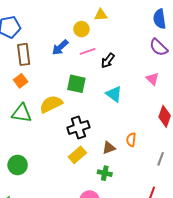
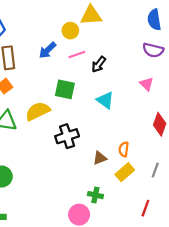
yellow triangle: (101, 15) -> (91, 15), size x1.5
purple semicircle: (159, 47) -> (153, 50), turned -30
yellow rectangle: (77, 155) -> (125, 172), moved
green cross: (105, 173) -> (95, 195), moved

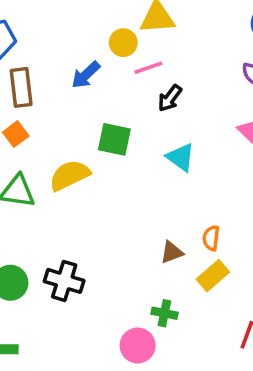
pink line: (77, 55) -> (148, 68), moved
black cross: (67, 136) -> (64, 281), moved, turned 35

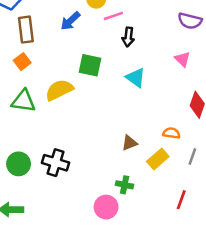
black arrow: (170, 98) -> (128, 37), turned -30
orange semicircle: (211, 238) -> (171, 133), moved, turned 91

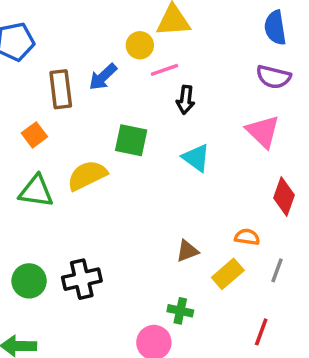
brown rectangle: (26, 30) -> (61, 89), moved
pink triangle: (182, 59) -> (263, 131), size x1.5
black cross: (56, 163) -> (82, 279), turned -30

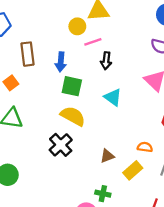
blue arrow: (103, 77) -> (61, 62), moved, turned -42
yellow semicircle: (87, 175) -> (73, 116), moved, turned 55
black cross: (82, 279) -> (61, 145), moved, turned -30

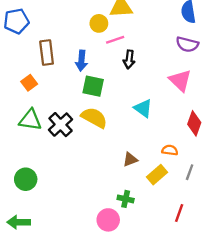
cyan triangle: (113, 97) -> (143, 108), moved
black cross: (61, 145) -> (61, 125), moved

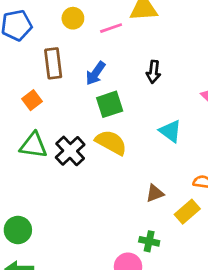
yellow circle: (99, 23) -> (73, 18), moved
pink line: (115, 40) -> (111, 28), moved
blue arrow: (81, 61) -> (96, 73), turned 30
green square: (93, 86) -> (110, 104), turned -30
green circle: (26, 179) -> (18, 230), moved

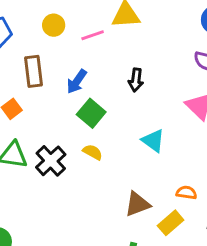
green square: (110, 104) -> (91, 113), turned -32
yellow semicircle: (111, 142) -> (93, 152), size x0.6
brown triangle: (155, 193) -> (137, 204), size x1.4

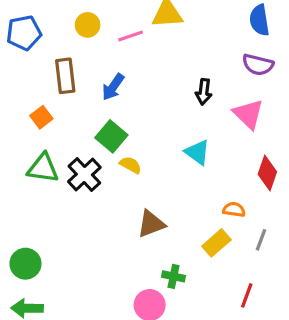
black arrow: (136, 80) -> (204, 92), moved
green square: (91, 113) -> (111, 136), moved
brown triangle: (137, 204) -> (151, 224), moved

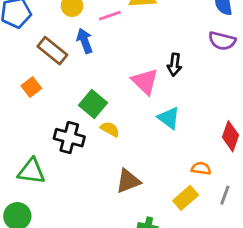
brown rectangle: (65, 76) -> (52, 51), turned -44
blue arrow: (113, 87) -> (85, 41), moved, turned 125
pink triangle: (248, 114) -> (145, 81), moved
green triangle: (43, 168) -> (31, 171), moved
black cross: (84, 175) -> (69, 138), turned -32

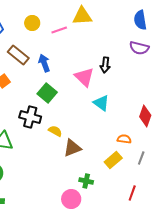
blue arrow: (85, 41) -> (44, 63), moved
yellow semicircle: (110, 129) -> (55, 131), moved

